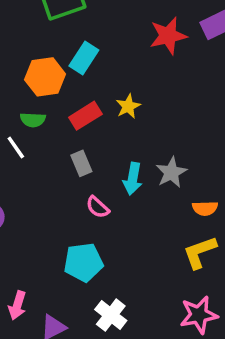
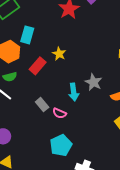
gray rectangle: (81, 163) -> (42, 105), moved

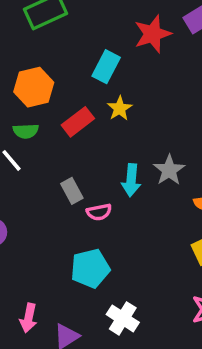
cyan rectangle: (27, 35) -> (106, 67), moved
pink semicircle: (59, 113) -> (99, 212), turned -48

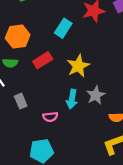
yellow star: (120, 108) -> (78, 66), moved, size x1.5
gray rectangle: (72, 191) -> (21, 101), moved

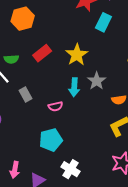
cyan rectangle: (63, 28) -> (103, 22), moved
orange hexagon: (18, 36) -> (23, 19), moved

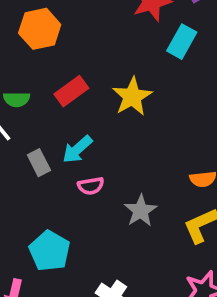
gray star: (97, 81) -> (141, 211), moved
cyan arrow: (74, 87) -> (77, 149), moved, turned 42
cyan pentagon: (51, 140) -> (50, 251), moved, turned -30

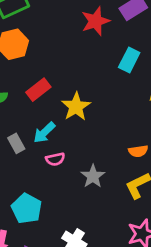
cyan rectangle: (182, 42) -> (129, 60), moved
yellow star: (132, 97) -> (76, 107), moved

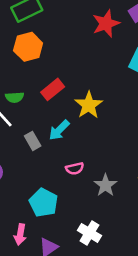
pink semicircle: (55, 159) -> (75, 169), moved
gray star: (93, 176) -> (105, 185), moved

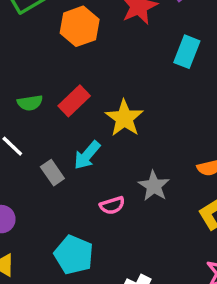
orange hexagon: (28, 47) -> (80, 26), moved
green semicircle: (15, 97) -> (30, 103), moved
gray star: (105, 185) -> (154, 186), moved

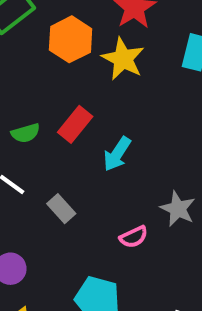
yellow star: (124, 118) -> (123, 59), moved
cyan arrow: (87, 155) -> (117, 154), moved

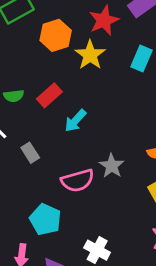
pink semicircle: (134, 237) -> (78, 181), size x1.6

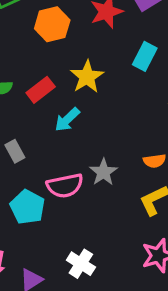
yellow star: (90, 55) -> (87, 77), moved
cyan pentagon: (45, 219) -> (27, 207), moved

